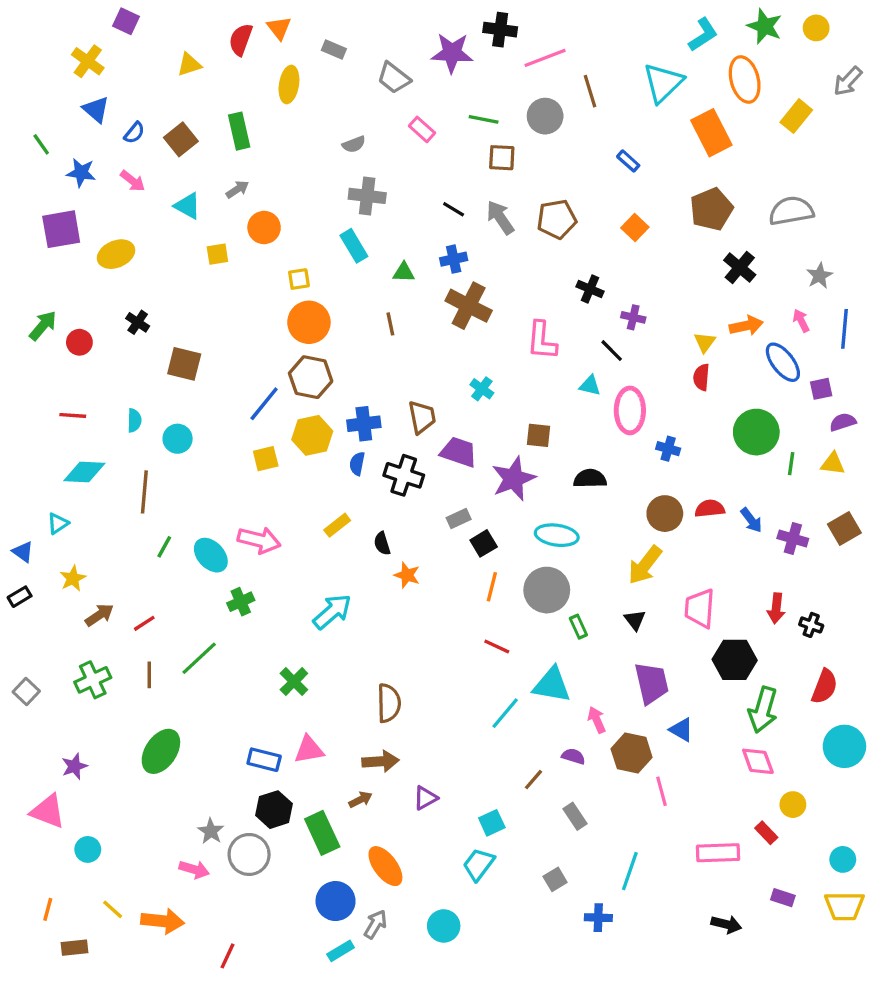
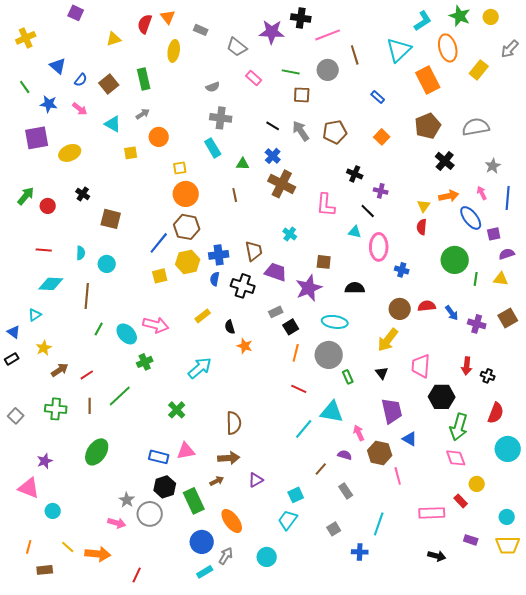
yellow cross: (88, 61) -> (26, 38), moved, turned 30
blue cross: (454, 259) -> (273, 156), turned -35
green cross: (93, 680) -> (56, 409), turned 30

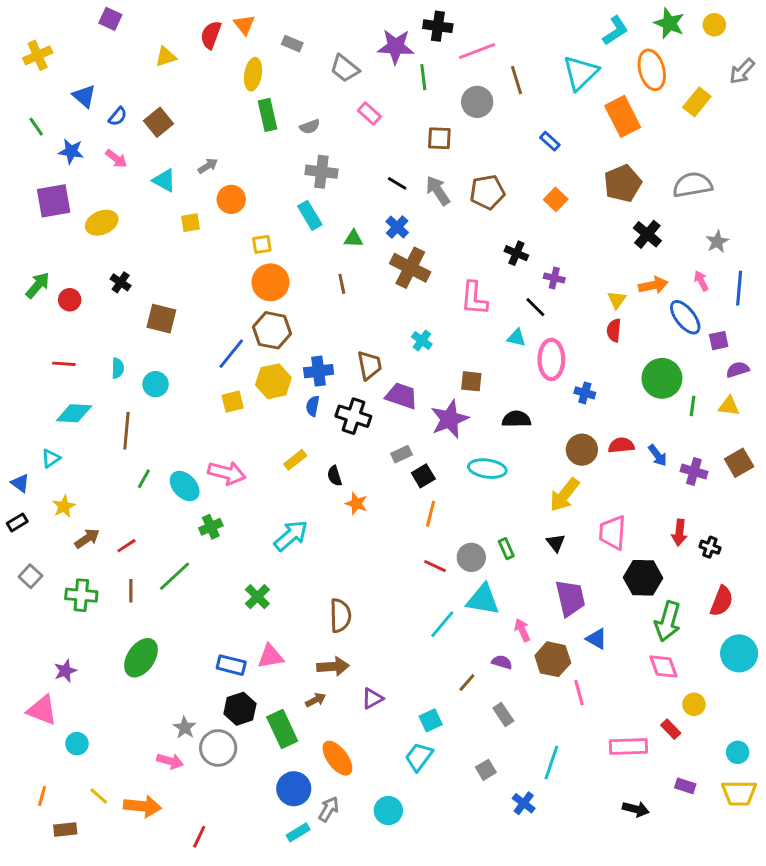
green line: (291, 72) -> (423, 77), moved, turned 72
green rectangle: (144, 79) -> (268, 115), moved
gray circle: (329, 355) -> (471, 557), moved, size x0.7
gray square: (16, 416) -> (30, 576), moved
blue cross: (360, 552) -> (524, 803), turned 35

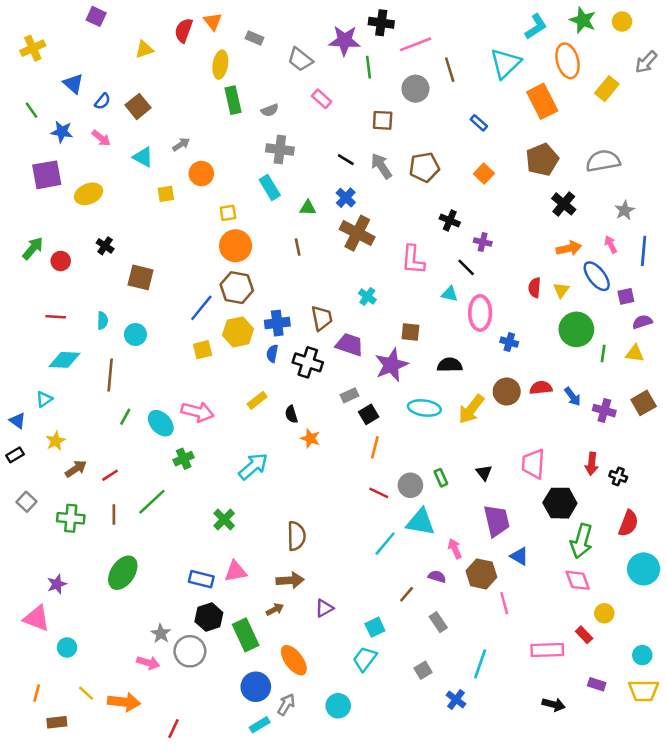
yellow triangle: (617, 300) -> (561, 290), moved
yellow arrow: (564, 495) -> (471, 409), moved

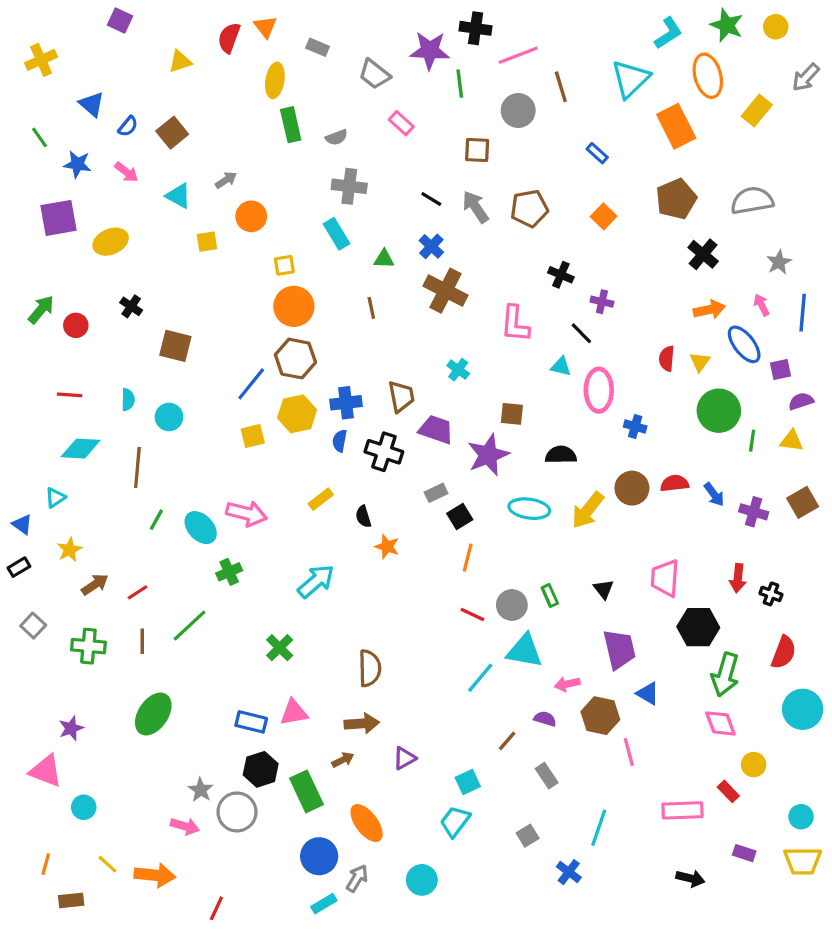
pink arrow: (455, 549) -> (567, 684), turned -78

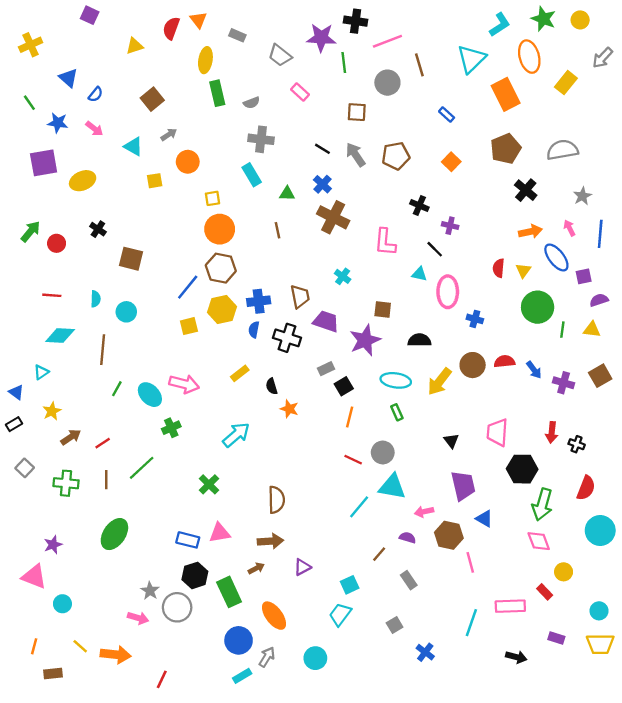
brown square: (172, 133) -> (152, 99), moved
green rectangle: (550, 596) -> (397, 412), moved
cyan line: (599, 828) -> (471, 623), moved

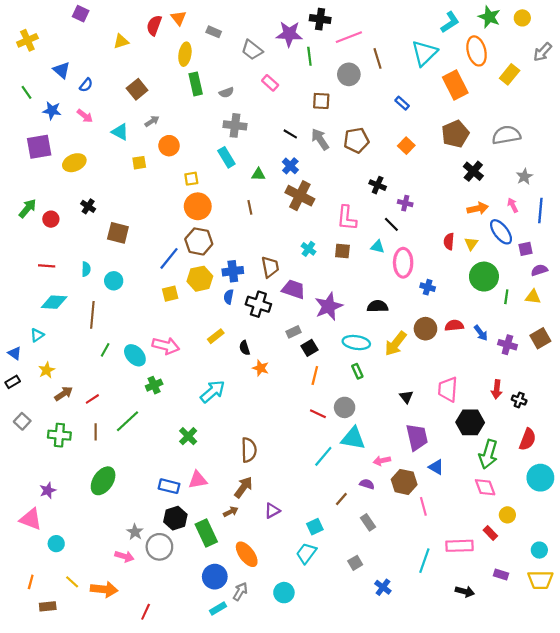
brown square: (383, 309) -> (342, 251), moved
brown arrow: (270, 541) -> (243, 487), turned -50

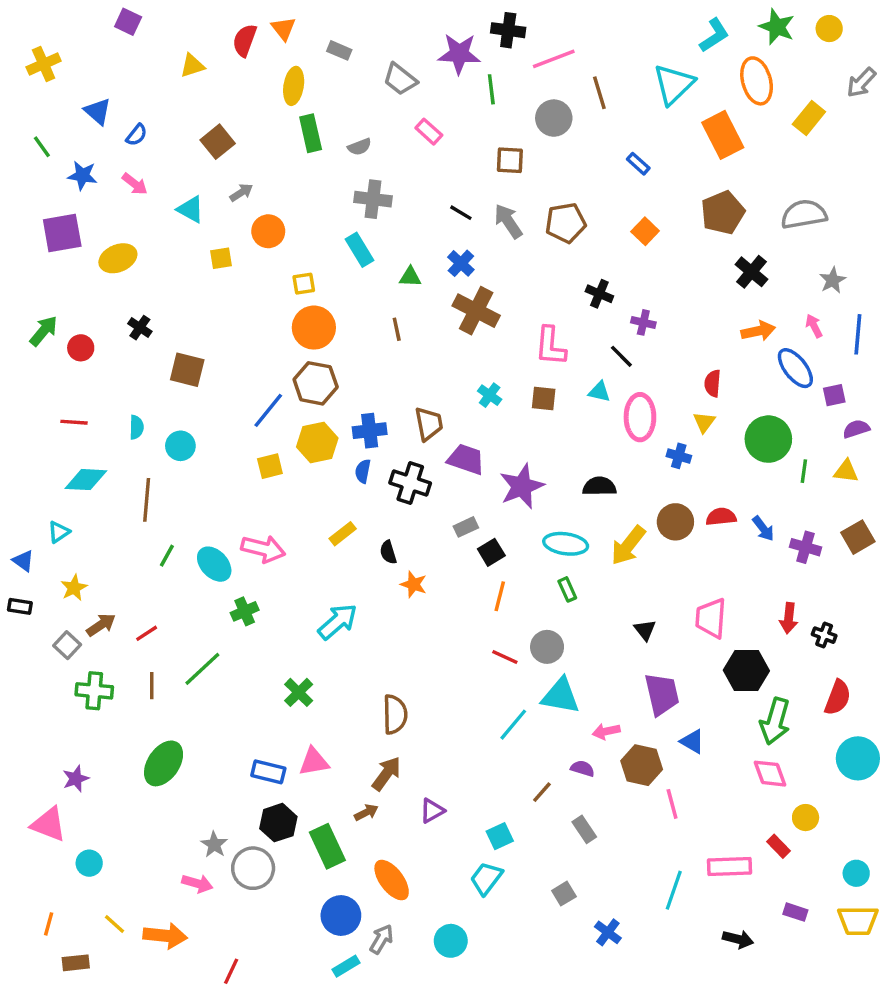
yellow triangle: (471, 244) -> (704, 422), moved
black rectangle: (13, 382) -> (20, 606), turned 40
gray square: (22, 421) -> (67, 645), moved

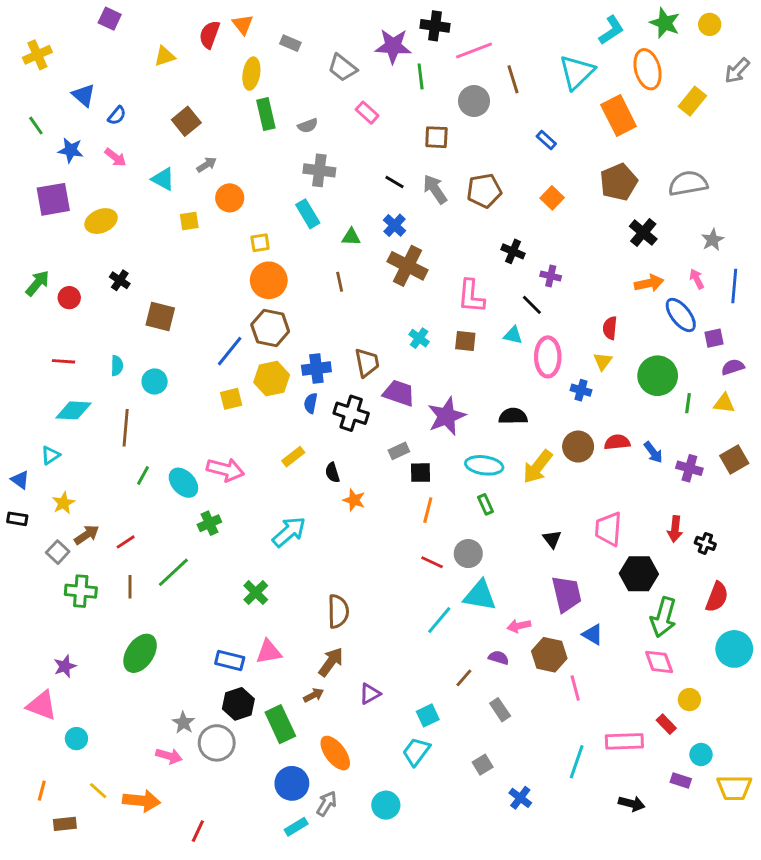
black square: (491, 552) -> (421, 473), turned 30
cyan circle: (856, 873) -> (701, 754), moved

